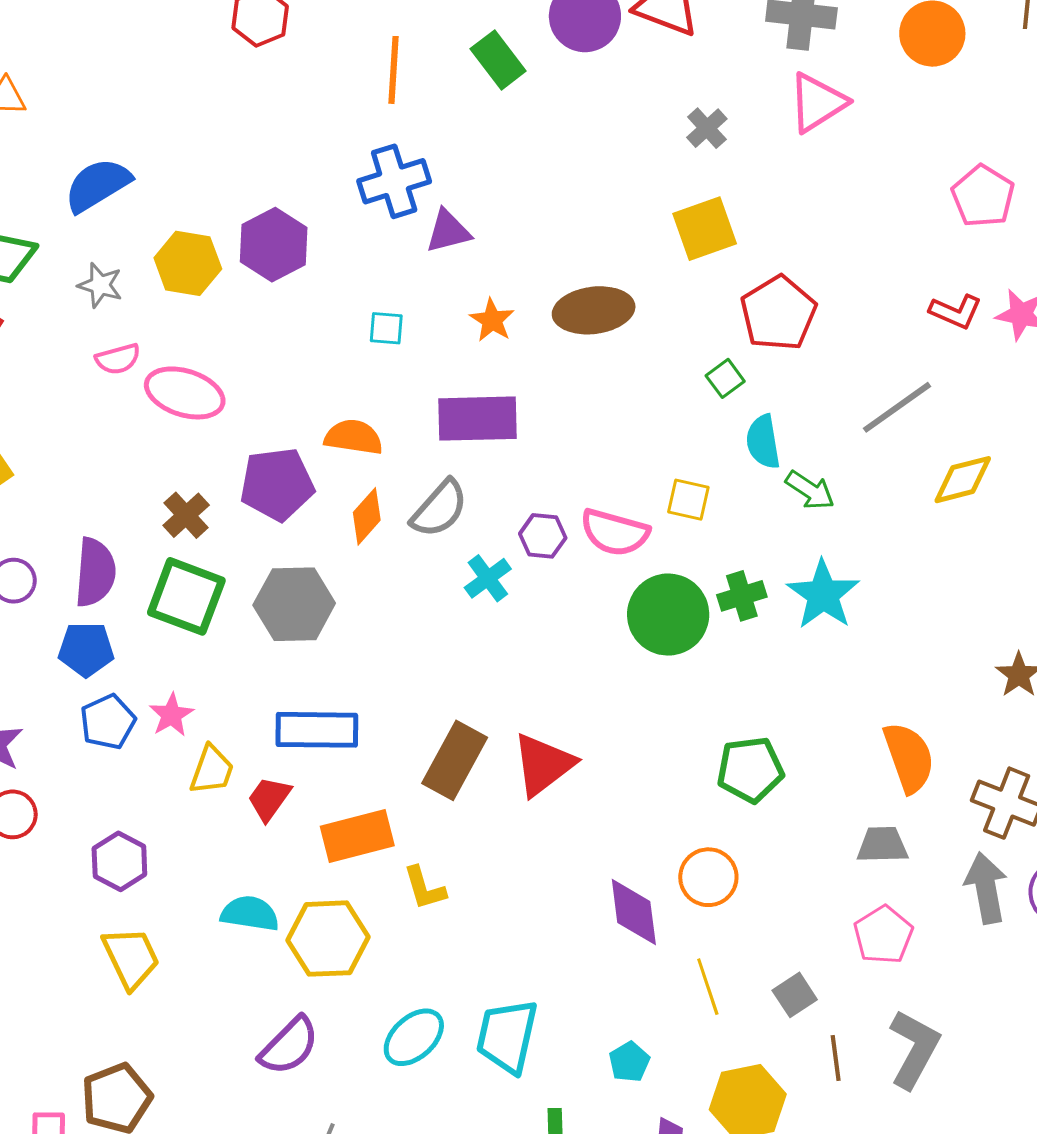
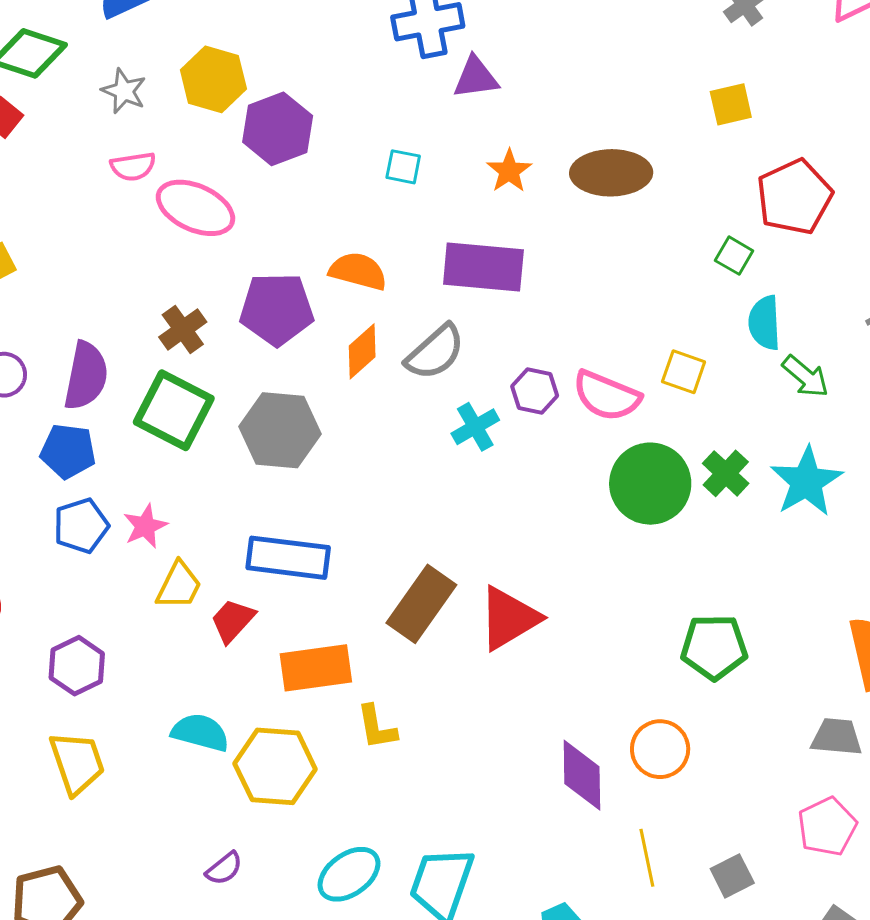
yellow square: (705, 229) -> (731, 104), size x0.7
purple hexagon: (274, 245) -> (278, 129), moved
green square: (725, 378) -> (734, 256), turned -30
green cross: (742, 596) -> (726, 473), turned -36
purple semicircle: (289, 1046) -> (224, 868), size x0.6

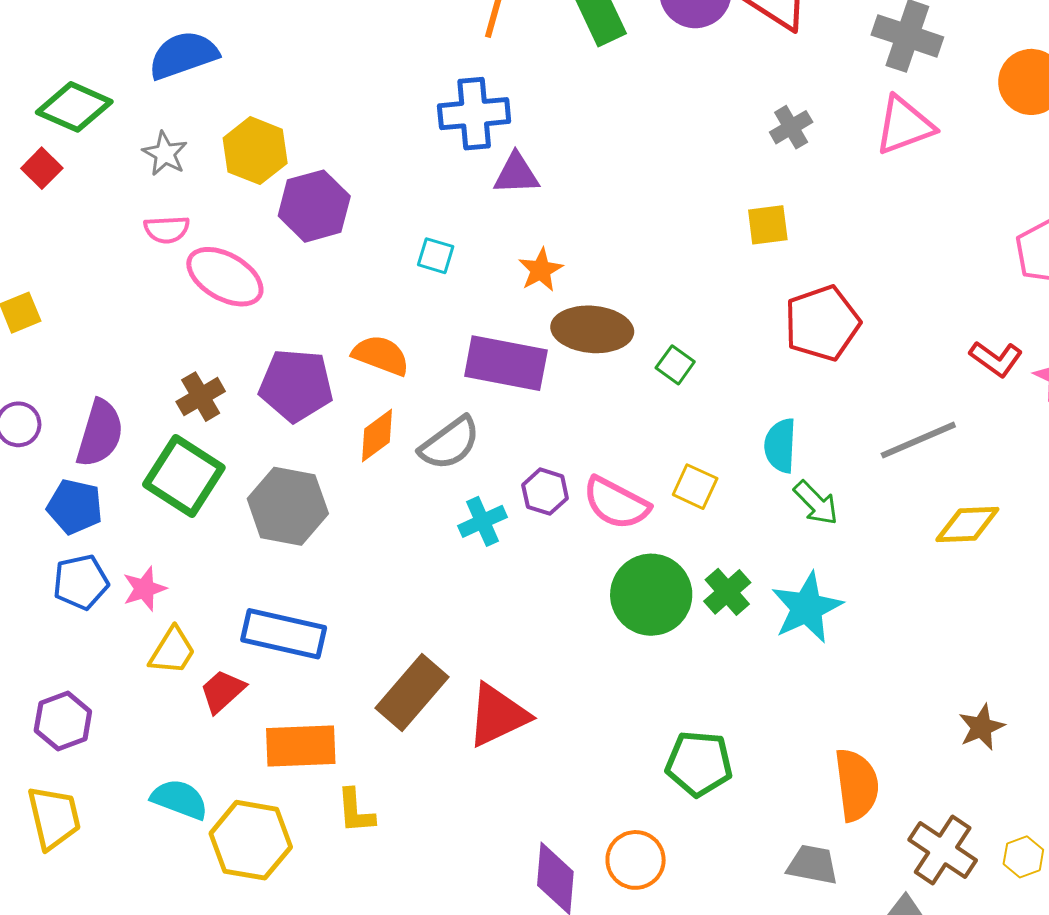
brown ellipse: (611, 173) -> (592, 329), moved
green square: (734, 256) -> (675, 365), moved

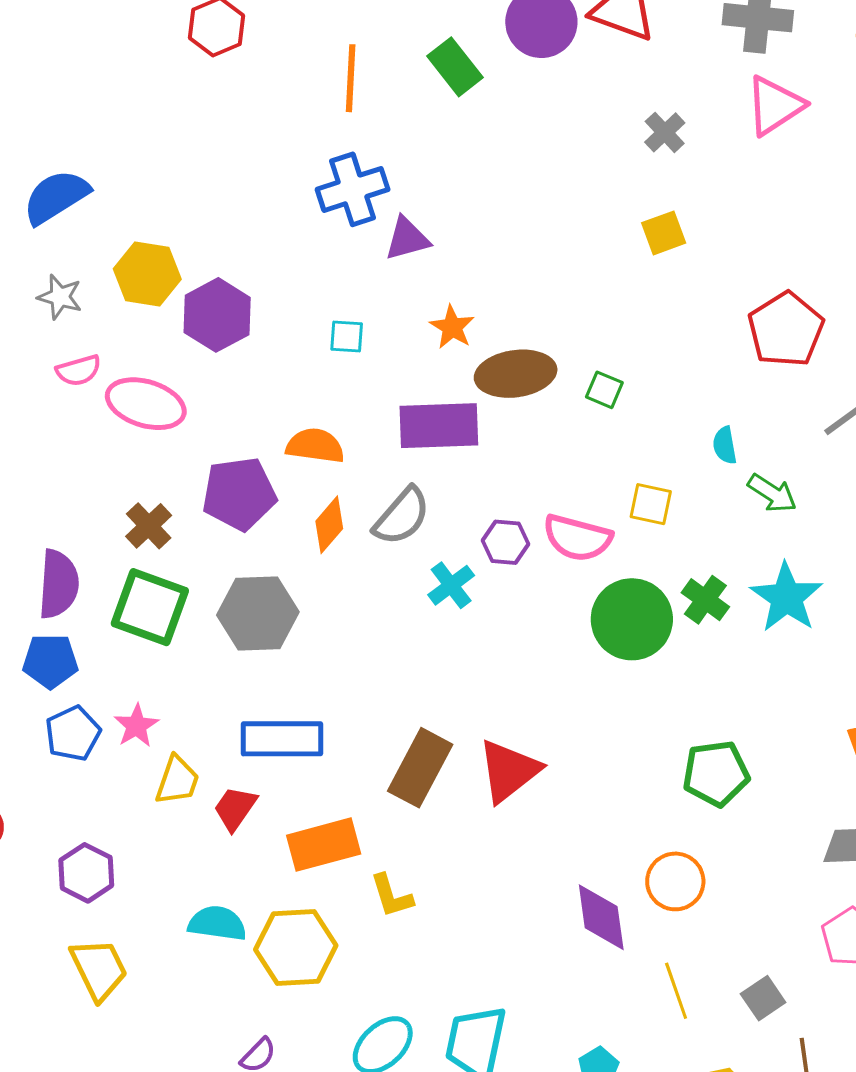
red pentagon: (822, 323) -> (786, 329), moved
cyan semicircle: (780, 446) -> (725, 445), size x0.7

